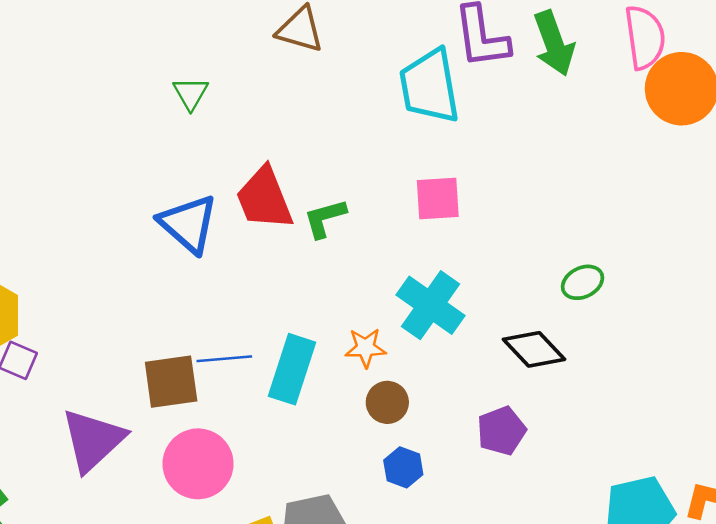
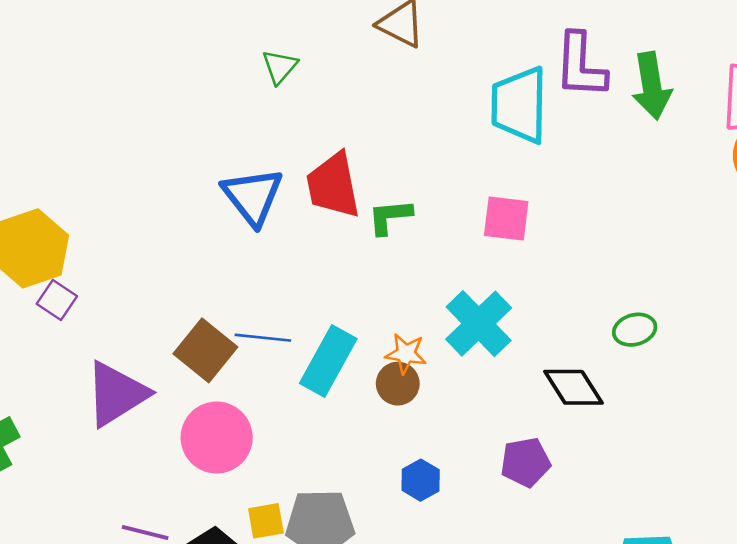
brown square: (171, 382) -> (205, 350), turned 36
brown circle: (387, 402) -> (398, 384), moved

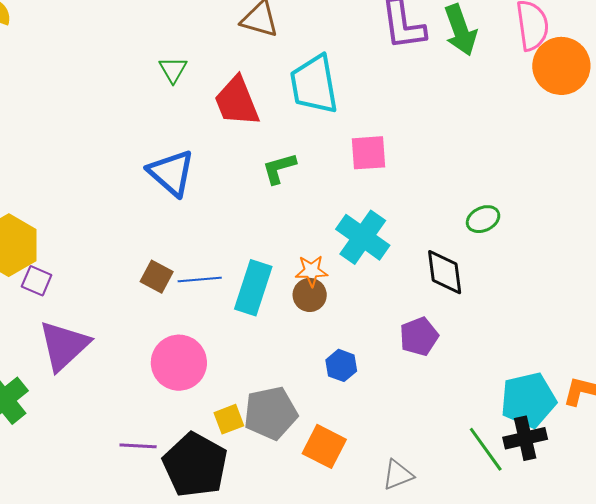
cyan trapezoid: (519, 105) -> (314, 84), moved
red trapezoid: (333, 185) -> (237, 101), moved
brown square: (205, 350) -> (157, 277), moved, size x0.7
black diamond: (573, 387) -> (445, 272), turned 36
purple triangle: (116, 394) -> (64, 345), moved

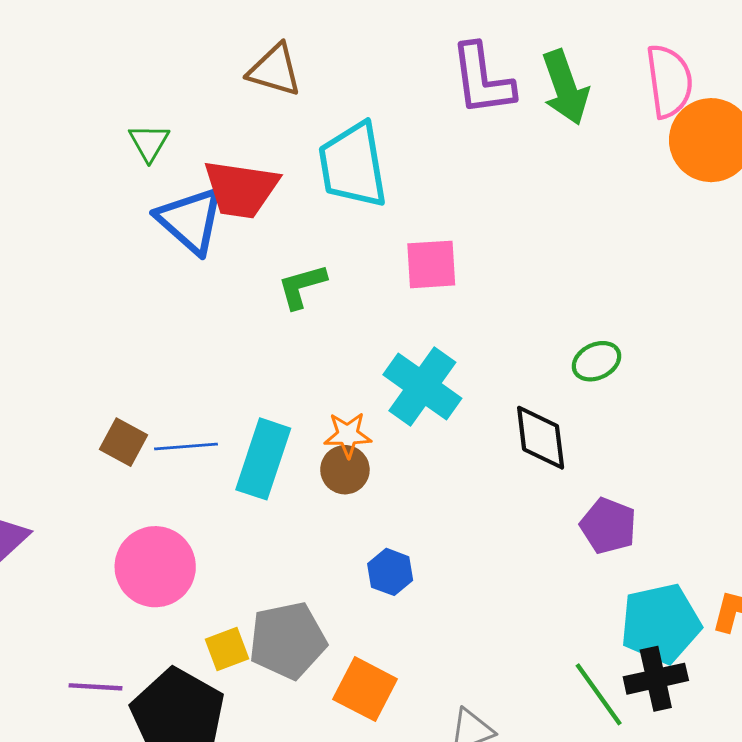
red trapezoid: (237, 101) -> (241, 189), turned -60
blue triangle: (171, 173) -> (190, 220), moved
purple pentagon: (419, 336) -> (608, 526), moved, turned -30

